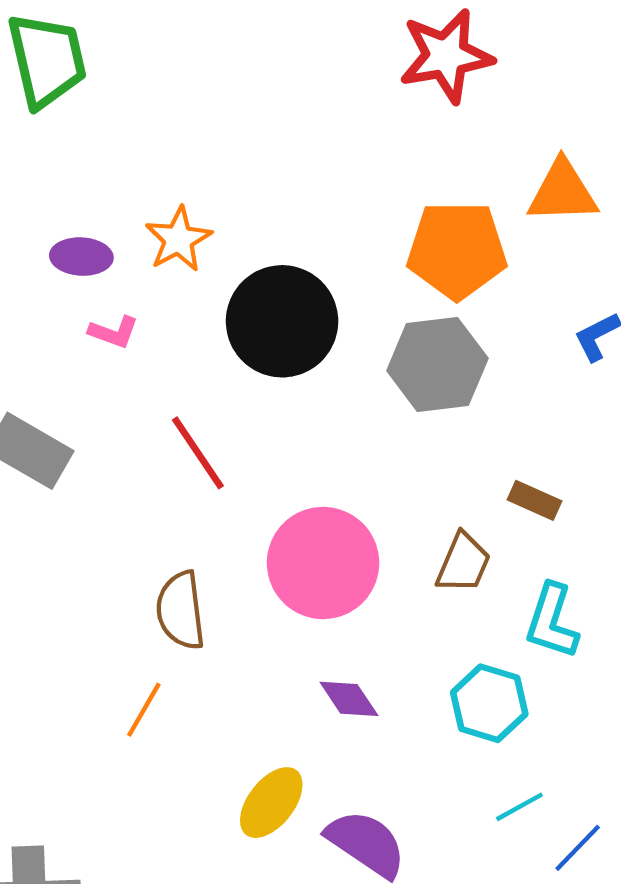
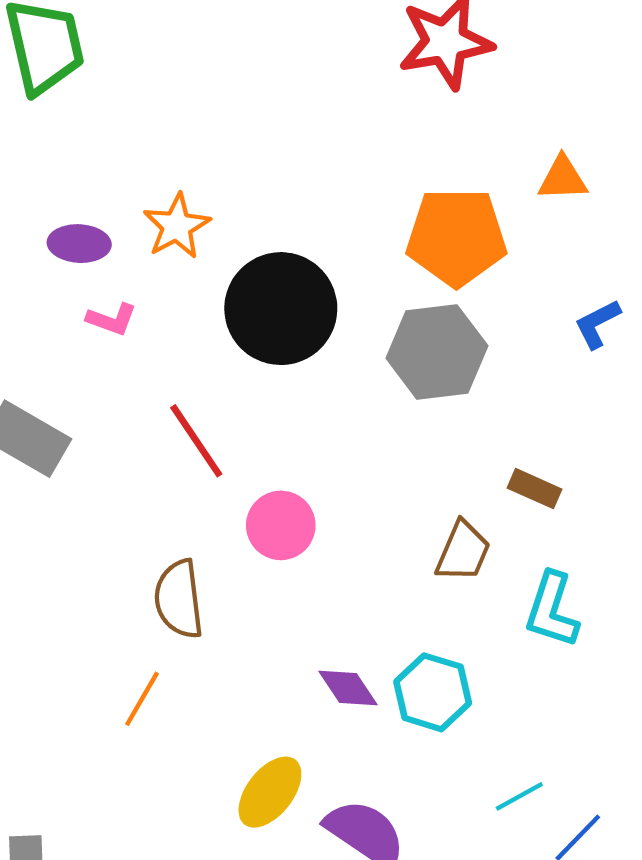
orange triangle: (563, 192) -> (563, 178), size x0.7
pink circle: (323, 563) -> (281, 525), moved, size x0.6
cyan hexagon: (489, 703) -> (433, 692), moved

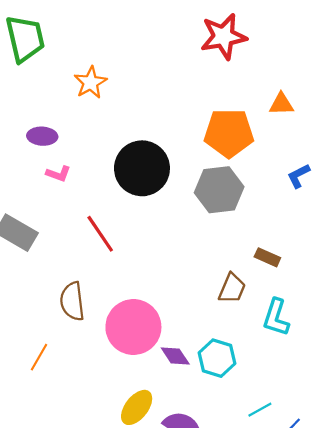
orange star: (177, 226) -> (91, 83), moved
pink circle: (281, 525) -> (133, 327), moved, size x1.6
brown semicircle: (179, 599) -> (72, 301), moved
orange line: (142, 699) -> (39, 357), moved

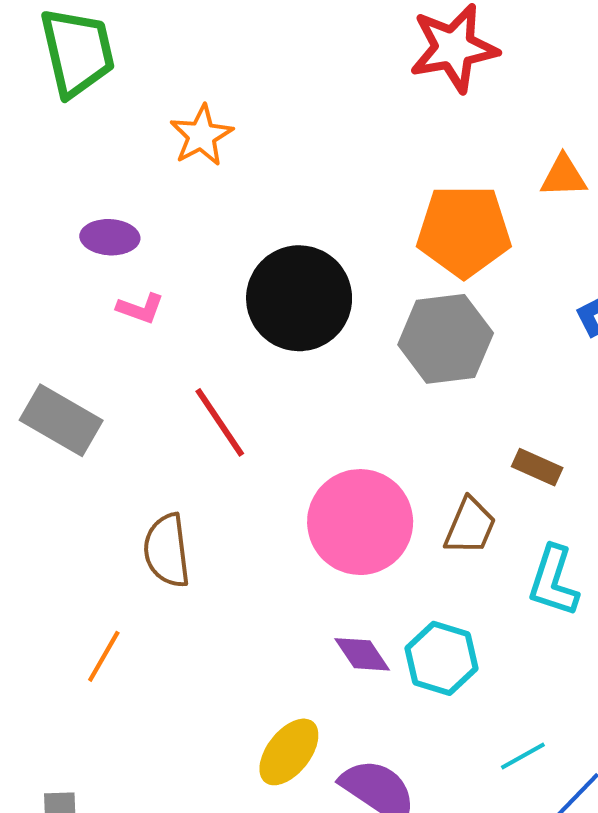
pink circle: (133, 327) -> (360, 522), moved

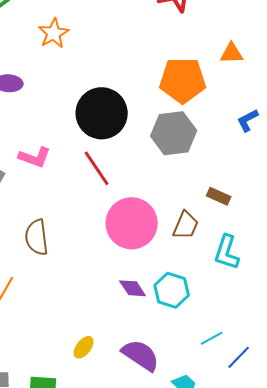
pink L-shape: (140, 308) -> (35, 157), moved, size x1.4
red line: (220, 422) -> (97, 168), moved
yellow ellipse: (289, 752) -> (84, 347), moved, size x0.7

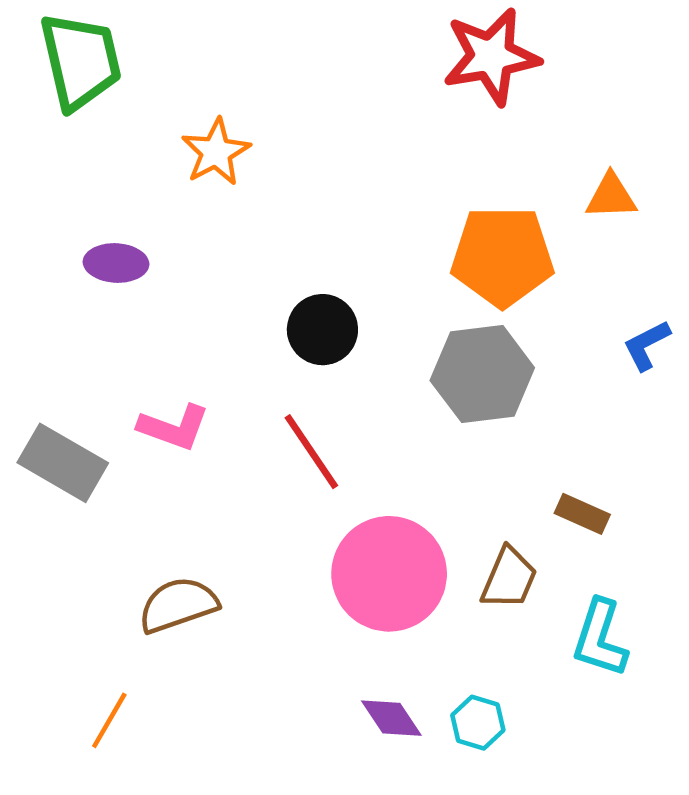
black circle: (102, 113) -> (322, 330), size x0.6
brown semicircle: (37, 237) -> (178, 605), turned 78
cyan hexagon: (172, 290) -> (478, 723), size x0.7

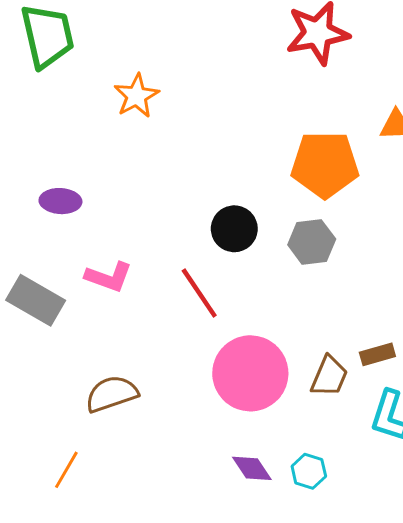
purple ellipse: (116, 263) -> (60, 201), moved
black circle: (322, 330) -> (234, 229), moved
gray hexagon: (482, 374) -> (312, 242), size x0.7
brown rectangle: (582, 514) -> (377, 354), moved, turned -40

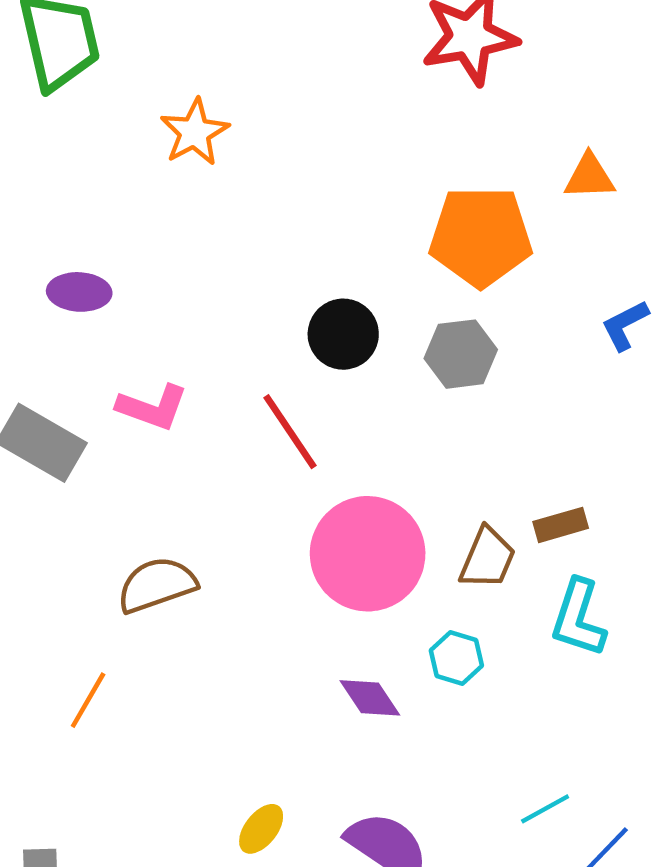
cyan hexagon: (309, 471) -> (456, 658), moved

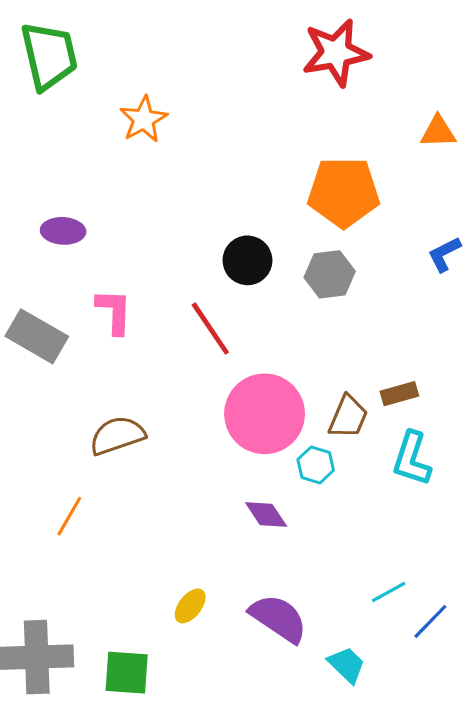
orange triangle: (589, 177) -> (438, 132), moved
pink L-shape: (152, 407) -> (114, 312), turned -108
cyan hexagon: (456, 658) -> (316, 465), moved

